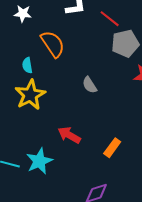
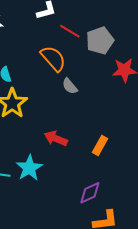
red line: (110, 19) -> (70, 31), moved
orange semicircle: (53, 44) -> (53, 58), moved

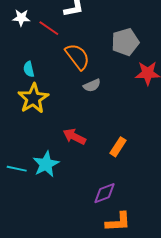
red line: (70, 31) -> (49, 28), moved
gray semicircle: (70, 86) -> (92, 85), turned -78

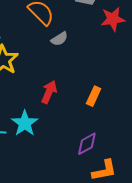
red arrow: (74, 137) -> (49, 92), turned 95

